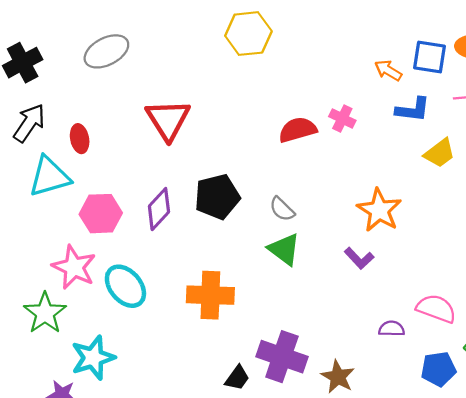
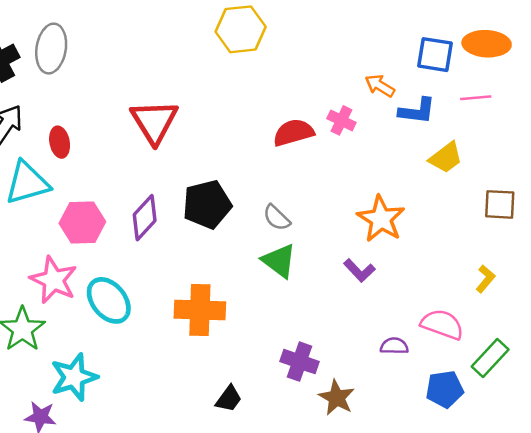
gray ellipse: (106, 51) -> (51, 49), moved, turned -54
orange arrow: (388, 70) -> (380, 86), moved
purple cross: (282, 357) -> (299, 362), moved, size x0.7

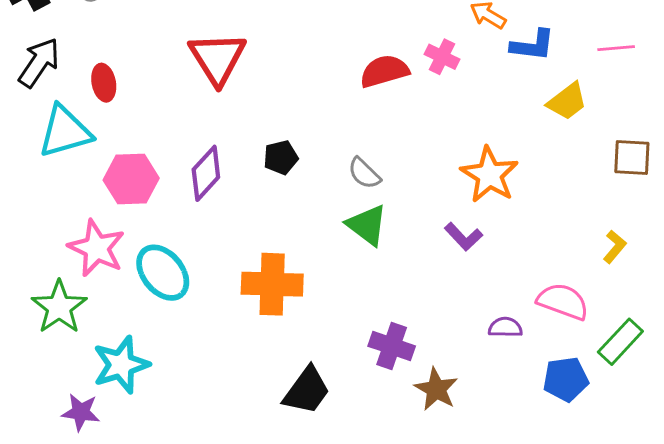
pink line: (476, 98) -> (616, 48), moved
black pentagon: (207, 204) -> (281, 157), size x0.6
black trapezoid: (229, 399) -> (307, 391), size x1.5

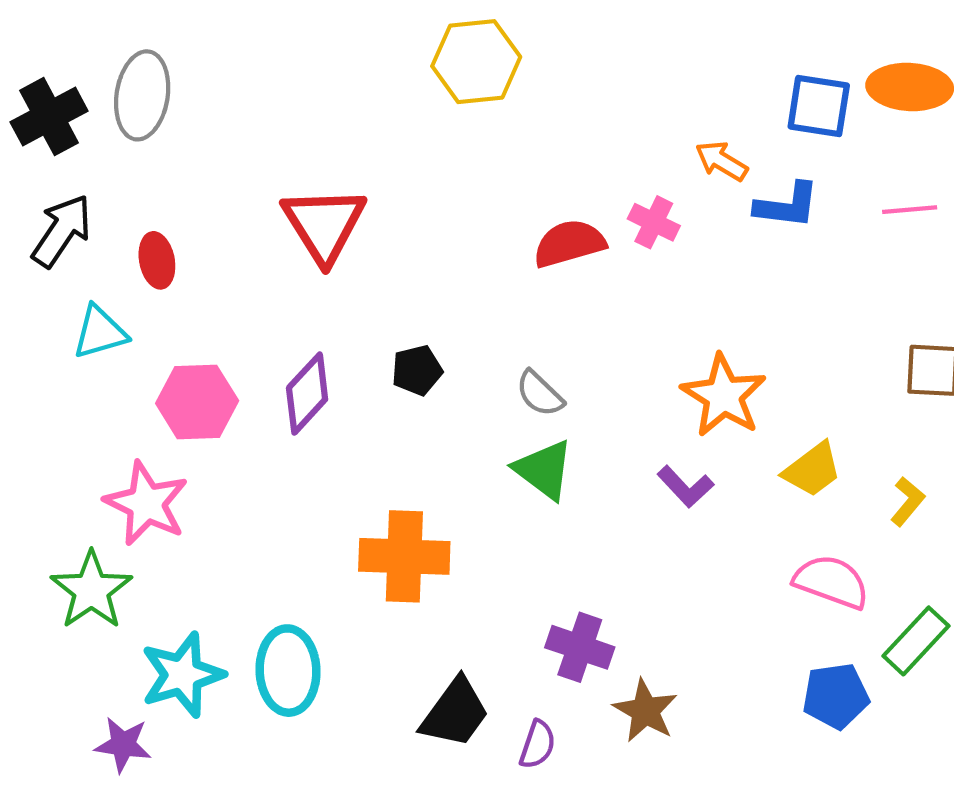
yellow trapezoid: (567, 101) -> (812, 470), moved
cyan triangle: (65, 132) -> (100, 332), size x0.7
cyan ellipse: (163, 273) -> (288, 671), moved, turned 38
purple semicircle: (505, 327) -> (538, 745), moved, turned 108

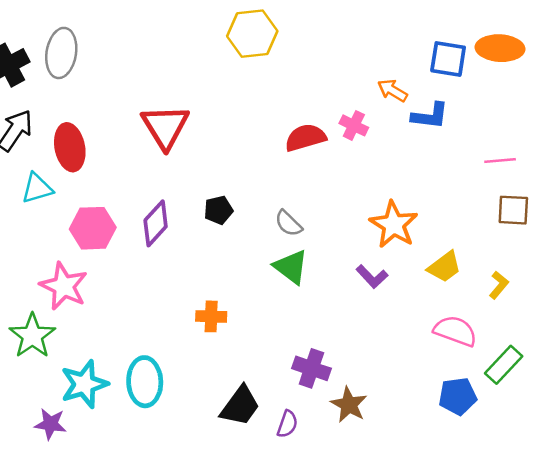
pink line: (910, 210) -> (500, 161), moved
red ellipse: (157, 260) -> (70, 147), size x1.5
orange cross: (404, 556) -> (211, 316), size x0.6

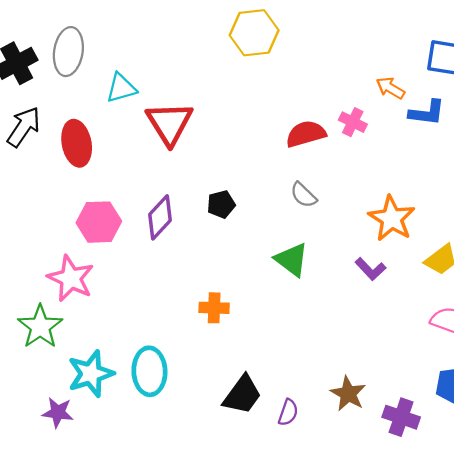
cyan triangle: (37, 188) -> (121, 88), moved
gray semicircle: (289, 223) -> (303, 195), moved
purple cross: (311, 368) -> (401, 417), moved

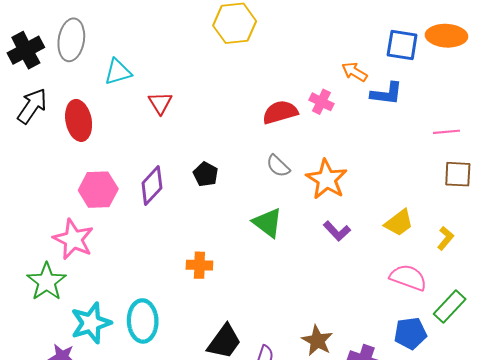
red triangle: (169, 123) -> (160, 103), size x0.6
black pentagon: (221, 204) -> (206, 174), turned -30
orange star: (392, 218) -> (327, 179), moved

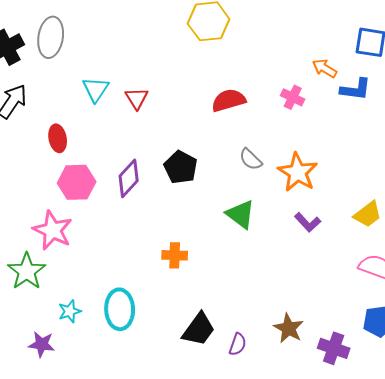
cyan triangle: (118, 72) -> (96, 89), moved, turned -40
red semicircle: (280, 112) -> (229, 100), moved
red ellipse: (79, 120) -> (58, 138), moved, size x0.7
black pentagon: (206, 174) -> (181, 167), size x1.4
cyan star: (91, 323) -> (70, 311), size x0.6

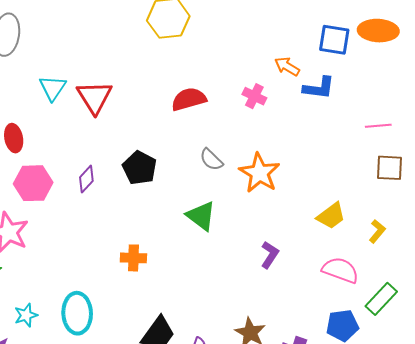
red triangle: (137, 98) -> (95, 97), size x1.5
purple diamond: (129, 178) -> (86, 179), size x0.7
purple L-shape: (308, 222) -> (270, 255), moved, turned -104

